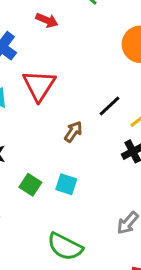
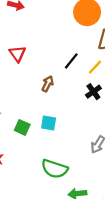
red triangle: (39, 85) -> (17, 54), size x0.7

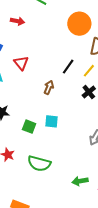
green semicircle: (55, 169) -> (39, 163), moved

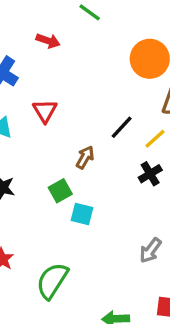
green square: (29, 127) -> (60, 191), moved, turned 32
green semicircle: (39, 163) -> (52, 281), turned 100

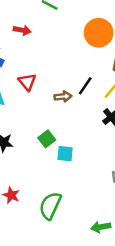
brown arrow: (85, 157) -> (63, 97), moved, turned 63

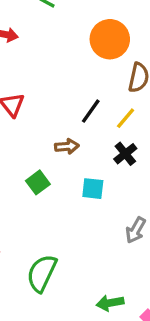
brown arrow: (63, 97) -> (67, 146), moved
cyan square: (65, 154) -> (93, 189), moved

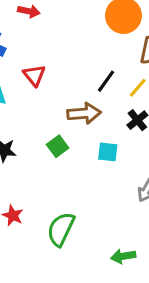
brown arrow: (67, 146) -> (84, 113), size x1.5

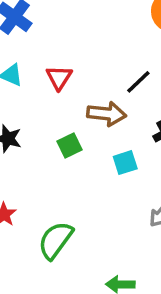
red triangle: (34, 75) -> (59, 78), moved
cyan square: (108, 152) -> (125, 163), turned -35

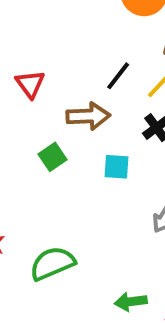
cyan square: (125, 163) -> (117, 167), turned 30
green semicircle: (56, 240) -> (52, 263), turned 39

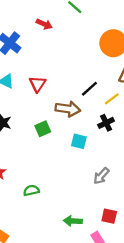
green semicircle: (52, 263) -> (31, 190), size x0.6

